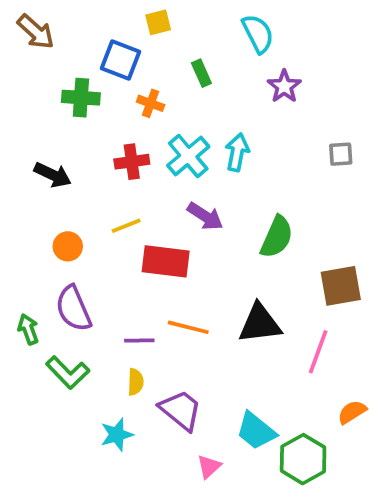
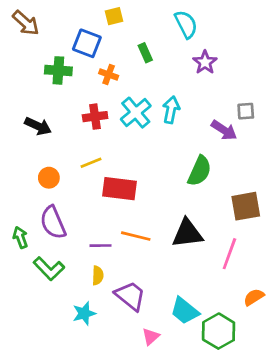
purple arrow: (205, 216) -> (224, 130), moved

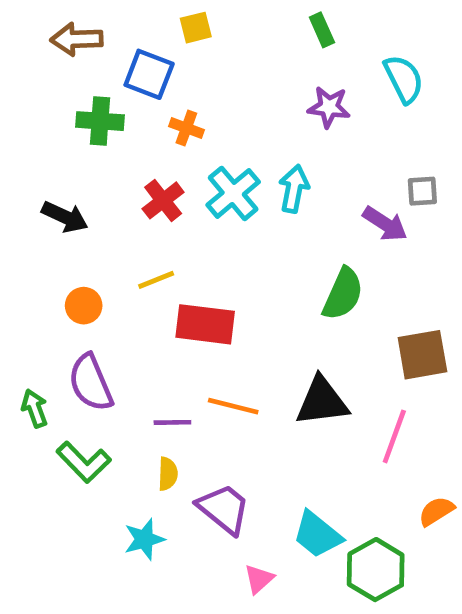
brown arrow: (26, 23) -> (77, 39), moved, turned 136
cyan semicircle: (186, 24) -> (404, 79), moved
green rectangle: (145, 53) -> (322, 30), moved
purple star: (205, 62) -> (329, 107), moved, turned -30
red cross: (95, 117) -> (163, 200), turned -30

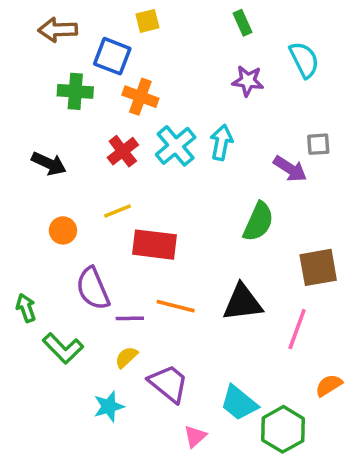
orange cross: (186, 128) -> (140, 97), size x1.4
purple semicircle: (91, 383) -> (93, 289), moved
yellow semicircle: (168, 474) -> (126, 357), turned -135

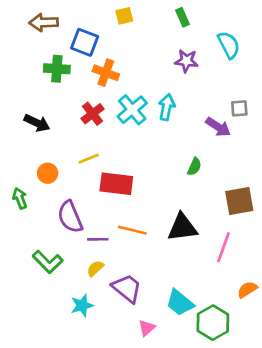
yellow square: (147, 21) -> (124, 16), moved
green semicircle: (258, 222) -> (194, 167), size x0.6
green arrow: (26, 308) -> (20, 198), moved

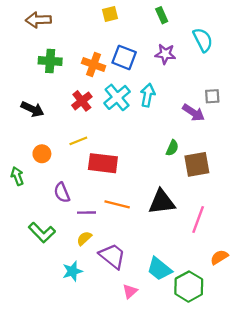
blue square: (85, 42) -> (124, 57), moved
brown square: (239, 201) -> (197, 164), moved
purple semicircle: (70, 217) -> (62, 193), size x0.7

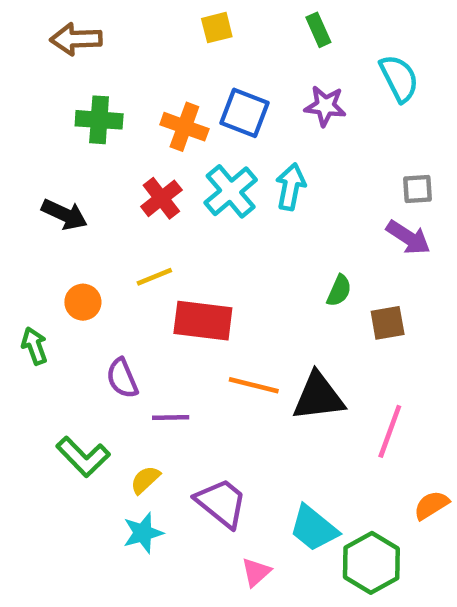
purple arrow: (193, 113) -> (408, 238), moved
brown square: (197, 164) -> (388, 323), size x0.7
orange line: (117, 204) -> (254, 385), moved
yellow semicircle: (84, 238) -> (145, 480), moved

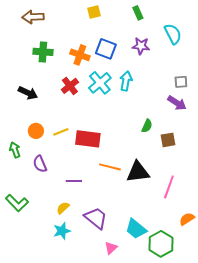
yellow line: (154, 277) -> (61, 132), moved
purple semicircle: (122, 378) -> (40, 164), moved
green L-shape: (83, 457) -> (17, 203), moved

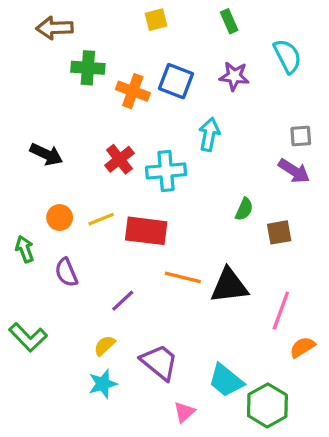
green cross: (43, 52) -> (88, 68), moved
cyan cross: (100, 83) -> (166, 171), moved, turned 35
red cross: (70, 86) -> (119, 159), moved
purple line: (74, 181) -> (123, 301), turned -42
orange semicircle: (187, 219) -> (302, 347), moved

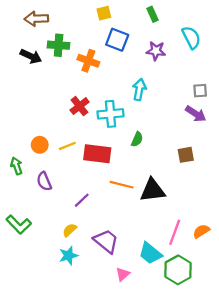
blue square: (176, 81) -> (117, 40), moved
black arrow: (46, 154) -> (31, 56), moved
green semicircle: (244, 209) -> (137, 139), moved
pink line: (281, 311) -> (175, 232), moved

